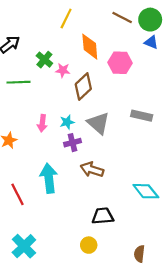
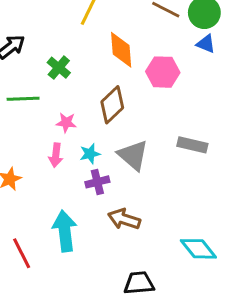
pink star: (63, 70) -> (66, 123), moved

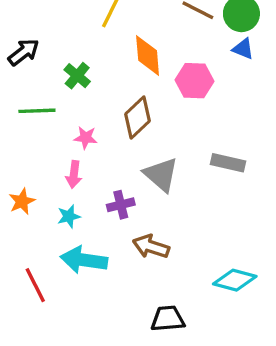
cyan star: (90, 154) -> (69, 216), moved
cyan arrow: (65, 231) -> (84, 260), turned -75
cyan diamond: (198, 249) -> (235, 280), turned -36

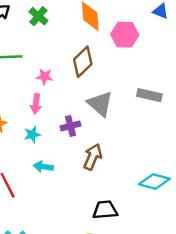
green cross: (77, 76) -> (38, 16), moved
brown arrow: (151, 247) -> (93, 157), turned 95
cyan arrow: (84, 260) -> (43, 167), size x0.6

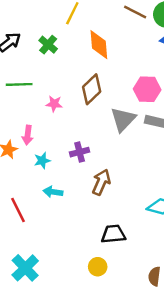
pink hexagon: (125, 35) -> (147, 89), moved
pink arrow: (36, 104) -> (28, 135), moved
gray triangle: (100, 104) -> (123, 119), moved, turned 32

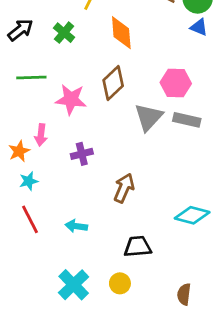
pink star: (54, 104) -> (71, 99), size x1.6
purple cross: (80, 152) -> (82, 154), moved
cyan star: (42, 160) -> (29, 181), moved
cyan arrow: (53, 192) -> (76, 226), moved
cyan cross: (25, 268) -> (74, 285), moved

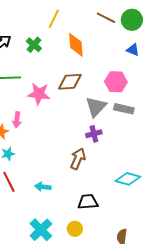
blue triangle: (199, 27) -> (133, 50), moved
brown diamond: (113, 83) -> (70, 82), turned 40
purple cross: (82, 154) -> (94, 134), moved

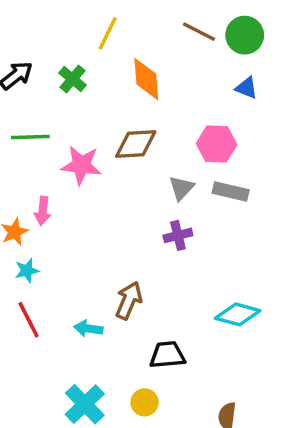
gray triangle: (96, 107) -> (181, 188), size x0.7
brown arrow: (78, 159) -> (129, 300), moved

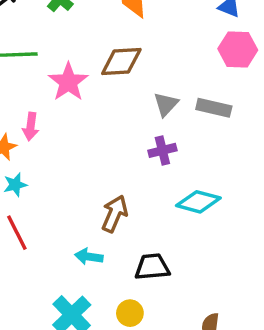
pink hexagon: (217, 144) -> (238, 49), moved
pink star: (81, 165) -> (68, 82), turned 30
cyan diamond: (238, 314) -> (198, 202), moved
cyan arrow: (88, 329) -> (89, 257), moved

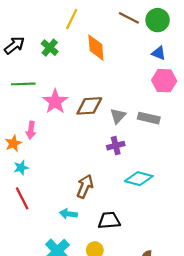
brown diamond: (121, 61) -> (89, 106), moved

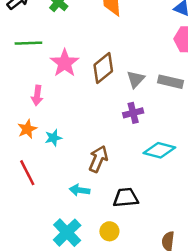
brown diamond: (89, 106) -> (103, 68), turned -36
orange star: (13, 143) -> (27, 129), moved
cyan star: (21, 168) -> (53, 138), moved

